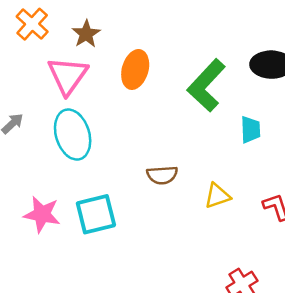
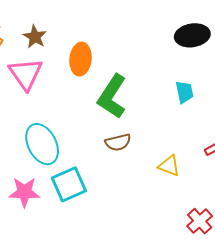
green L-shape: (206, 85) -> (112, 96), moved
cyan ellipse: (73, 135) -> (42, 144), moved
yellow triangle: (217, 196) -> (169, 166), moved, turned 50

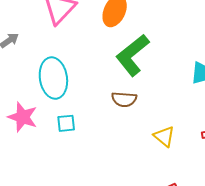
cyan square: (69, 184) -> (66, 123), size x0.6

